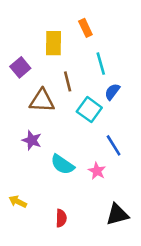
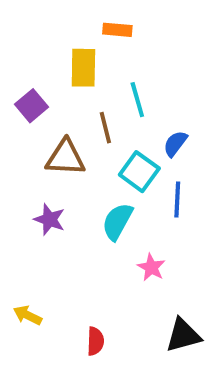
orange rectangle: (85, 28) -> (117, 30), moved, turned -60
cyan line: (101, 64) -> (137, 100), moved
blue line: (114, 145) -> (177, 199), moved, turned 35
cyan semicircle: (62, 165) -> (117, 221), moved, turned 85

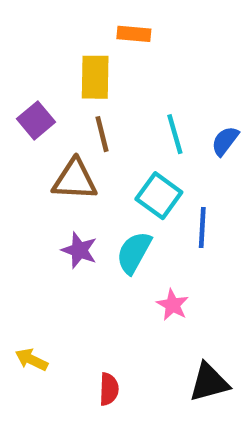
cyan line: (137, 100) -> (175, 134), moved
brown line: (105, 128) -> (102, 134), moved
blue semicircle: (175, 144) -> (225, 141), moved
purple star: (49, 219) -> (79, 250), moved

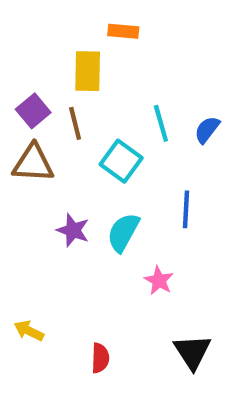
brown line: (102, 134) -> (75, 123), moved
brown triangle: (75, 180) -> (33, 163), moved
cyan square: (159, 196) -> (121, 161), moved
black triangle: (209, 382) -> (192, 352), turned -48

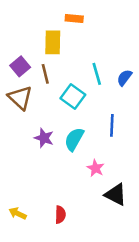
brown triangle: (33, 163) -> (20, 98), turned 40
yellow arrow: (29, 331) -> (18, 213), moved
black triangle: (192, 352) -> (116, 195), moved, turned -30

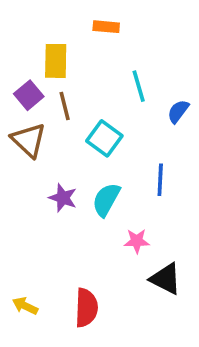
yellow rectangle: (53, 42) -> (56, 61), moved
cyan line: (97, 74) -> (139, 86), moved
pink star: (96, 168) -> (137, 241), turned -30
red semicircle: (60, 215) -> (86, 308), size x1.5

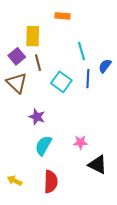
blue line: (160, 180) -> (88, 79), moved
cyan semicircle: (106, 200) -> (43, 146), moved

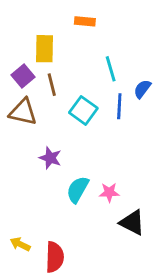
brown triangle: (17, 83) -> (23, 112), turned -30
cyan semicircle: (43, 146) -> (78, 190), moved
red semicircle: (51, 182) -> (55, 257), moved

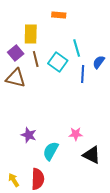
cyan square: (83, 110) -> (58, 62), moved
purple star: (50, 158) -> (29, 135), moved
cyan semicircle: (78, 190) -> (51, 151), moved
yellow arrow: (20, 244) -> (14, 180), moved, turned 32

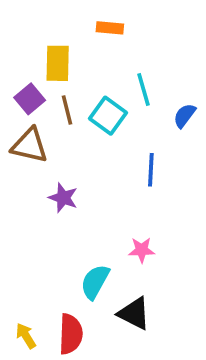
blue line: (83, 74) -> (151, 170), moved
purple star: (29, 135) -> (63, 198), moved
black triangle: (92, 155) -> (134, 313), moved

